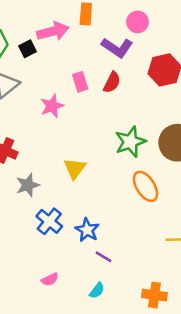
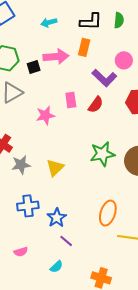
gray star: (28, 185) -> (21, 165), moved
orange ellipse: (145, 186) -> (108, 213), moved, turned 40
blue cross: (49, 221) -> (28, 206), turned 35

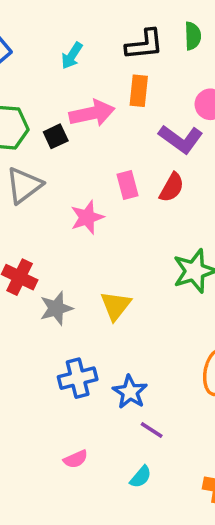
cyan arrow: (49, 22) -> (72, 56), turned -35

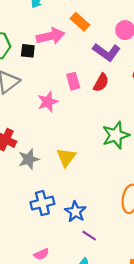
orange rectangle: (139, 91) -> (80, 22), turned -54
black square: (56, 136) -> (28, 51), turned 32

